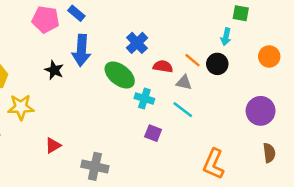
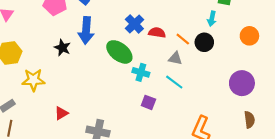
red semicircle: (163, 66) -> (157, 33), moved

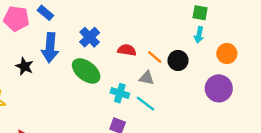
cyan arrow: (212, 19) -> (199, 35), moved
blue cross: (134, 24) -> (90, 37), moved
cyan cross: (141, 72) -> (120, 93), moved
purple circle: (242, 83) -> (219, 88), moved

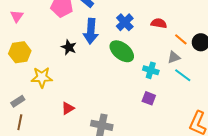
red semicircle: (127, 50) -> (159, 23), moved
gray triangle: (147, 78) -> (174, 57), turned -32
cyan line: (145, 104) -> (183, 75), moved

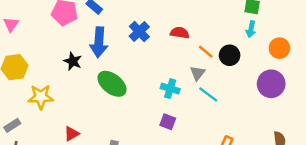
green ellipse: (122, 51) -> (112, 84), moved
gray triangle: (174, 57) -> (197, 73), turned -32

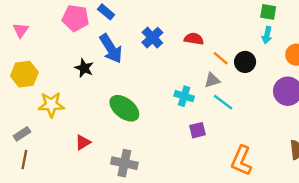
blue arrow: (99, 42) -> (111, 49), turned -36
gray triangle: (197, 73) -> (212, 80), turned 35
green ellipse: (112, 84) -> (124, 108), moved
purple square: (168, 122) -> (197, 130), moved, turned -35

